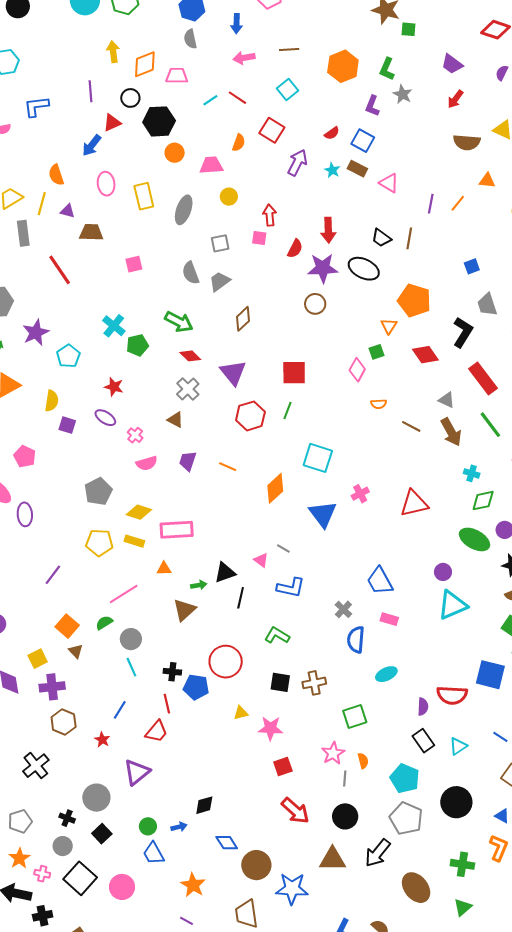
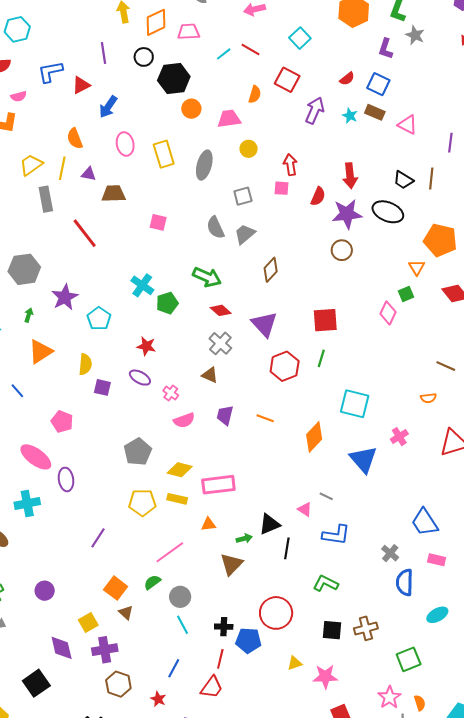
red triangle: (112, 123) -> (81, 85), moved
pink square: (134, 264) -> (158, 222), turned 30
orange semicircle: (379, 404) -> (428, 398), moved
red line: (167, 704) -> (220, 659), turned 30

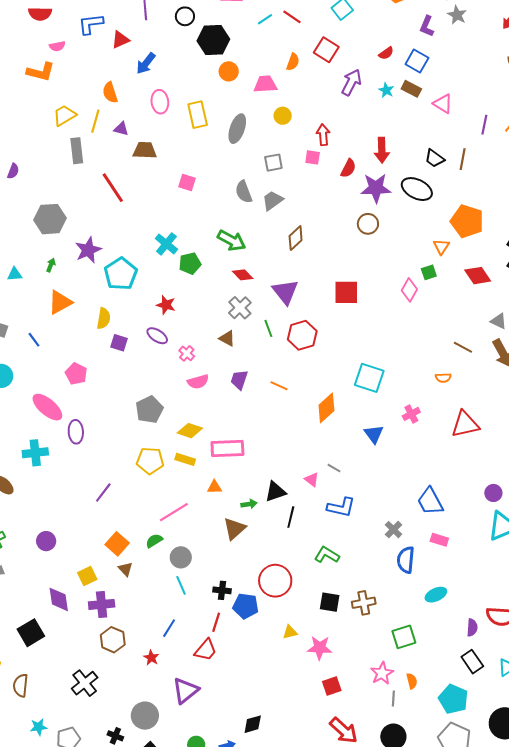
cyan pentagon: (99, 319) -> (121, 274), size x1.4
green line: (321, 358) -> (268, 328), moved, turned -42
blue triangle: (363, 459) -> (374, 434), size x0.7

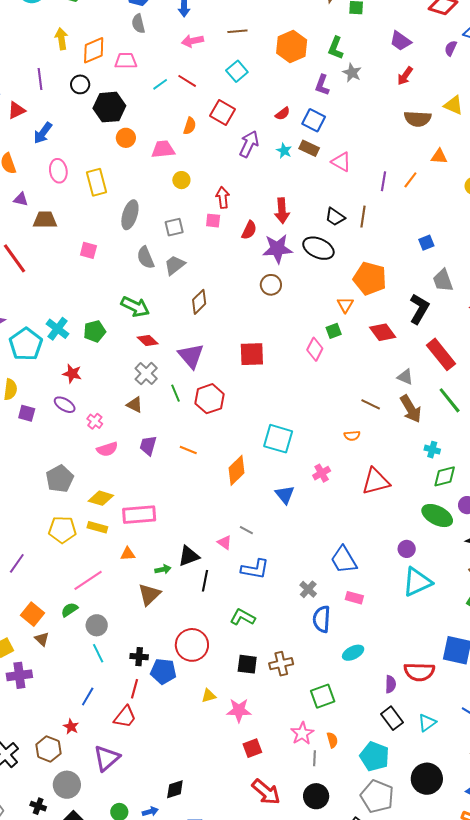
gray ellipse: (237, 129) -> (130, 215), moved
cyan cross: (166, 244) -> (58, 329), moved
brown hexagon: (113, 640) -> (48, 749), moved

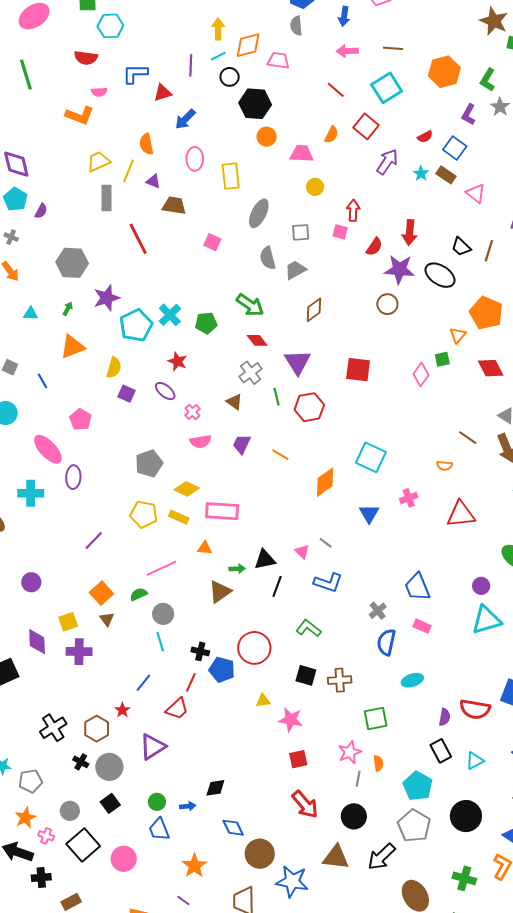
cyan square: (237, 71) -> (387, 88), size x1.4
cyan line: (160, 84) -> (218, 56), moved
black cross: (38, 806) -> (81, 762), moved

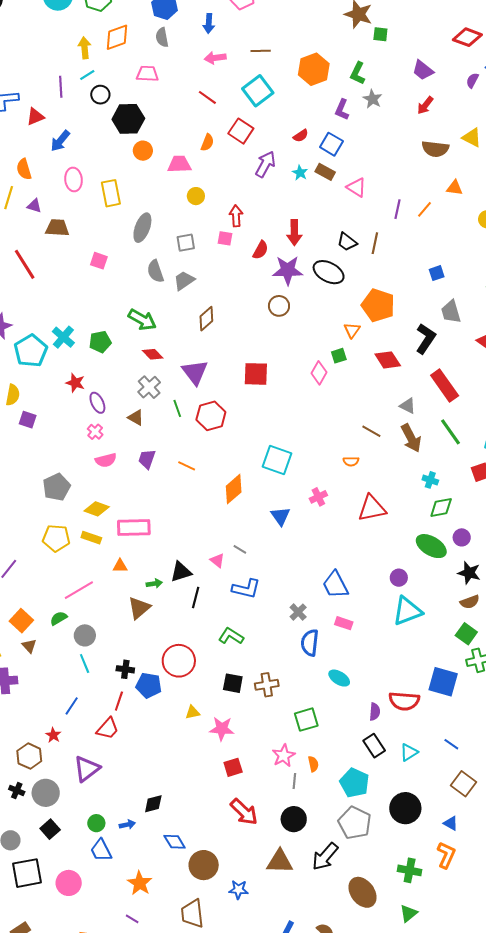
orange diamond: (248, 45) -> (117, 37), moved
purple ellipse: (165, 391) -> (97, 403), moved, turned 30
cyan ellipse: (412, 680) -> (339, 678), turned 55
black square: (83, 845) -> (27, 873), turned 36
blue star: (292, 881) -> (238, 890), size x0.6

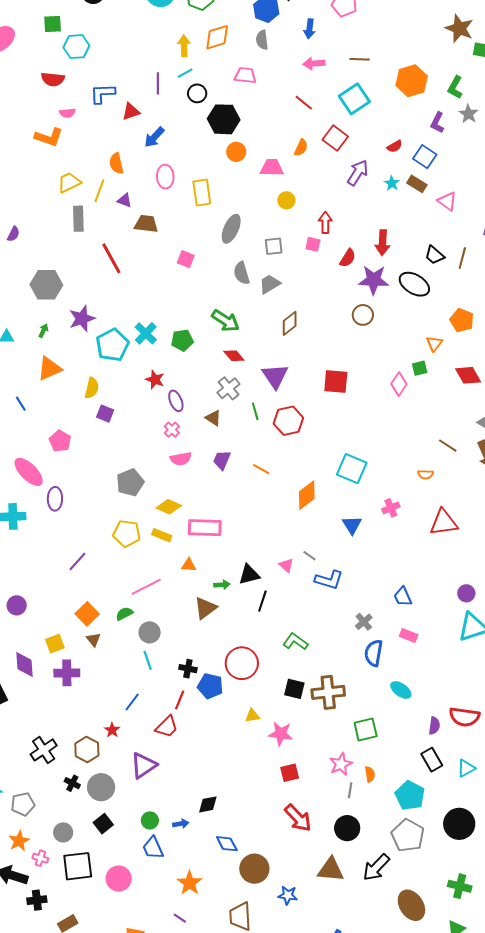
orange pentagon: (378, 305) -> (462, 320), size x0.7
blue trapezoid: (335, 585) -> (403, 597), size x0.7
blue L-shape: (246, 589) -> (329, 580), moved
brown cross: (267, 685) -> (328, 692), size x1.4

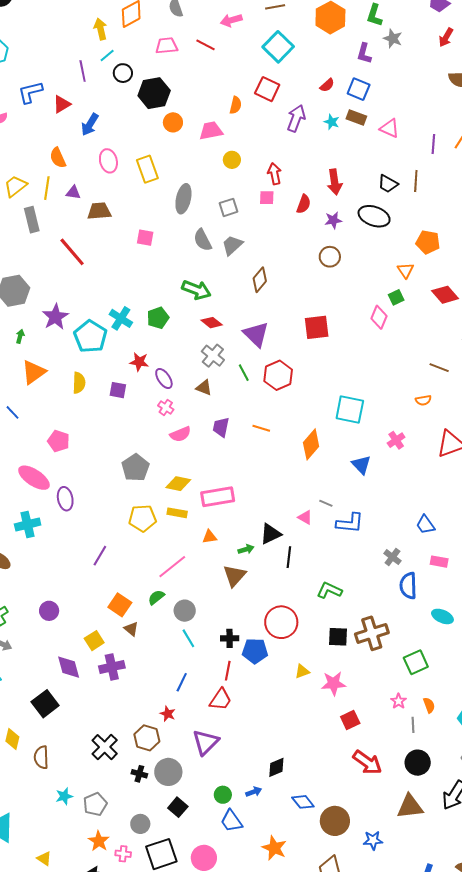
red line: (304, 103) -> (206, 45), moved
purple star: (374, 280) -> (333, 220), size x0.6
purple square: (105, 414) -> (118, 390), moved
pink star: (341, 764) -> (399, 701), size x0.7

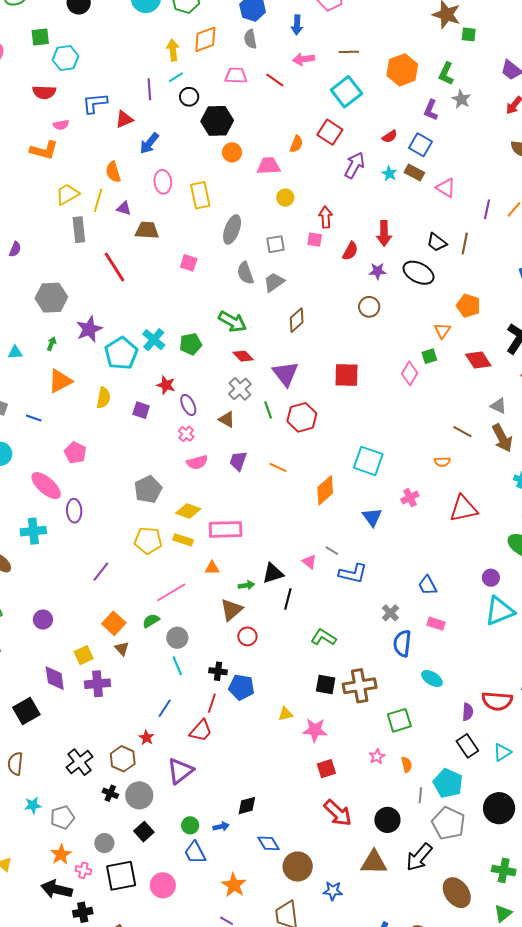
blue line: (13, 412) -> (34, 418), turned -35
red circle: (281, 622) -> (247, 636), moved, size x0.6
gray line: (413, 725) -> (420, 795), moved

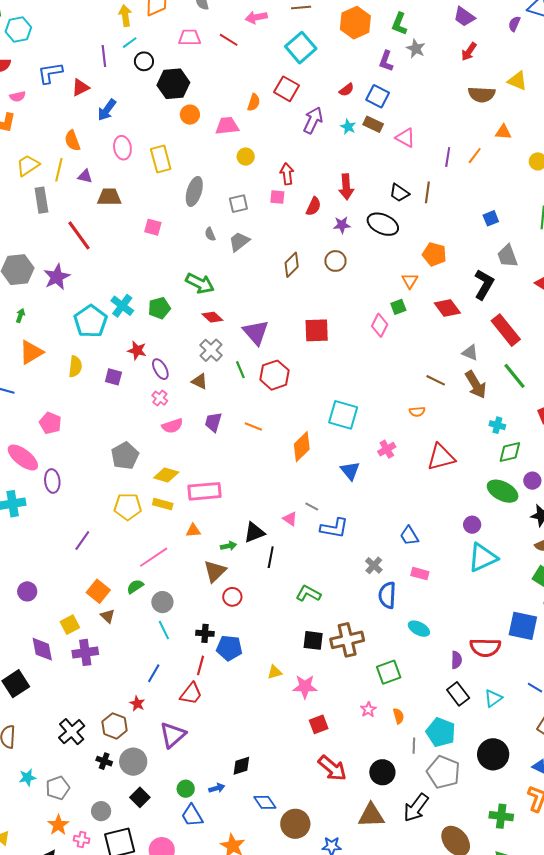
gray semicircle: (245, 273) -> (210, 234), size x0.6
brown diamond: (297, 320) -> (292, 265), moved
purple star: (89, 329) -> (57, 277), moved

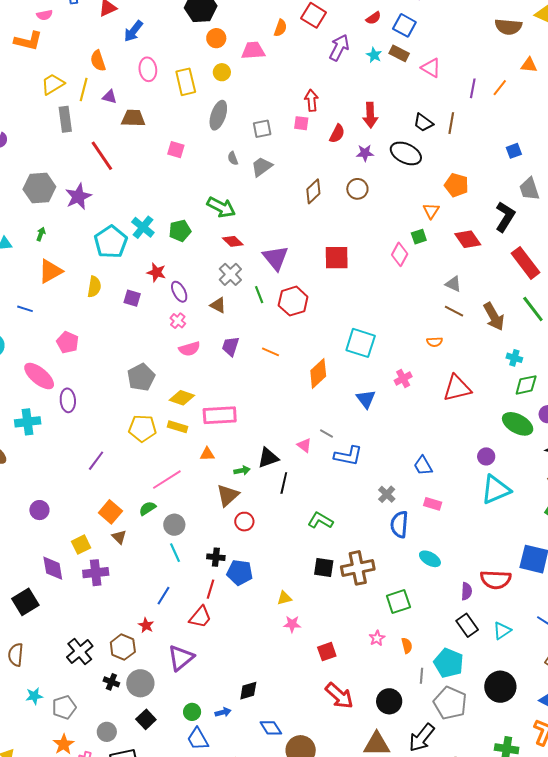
yellow circle: (246, 157) -> (222, 72), moved
gray triangle: (470, 353) -> (453, 284), moved
pink star: (305, 687) -> (292, 624), moved, size x0.7

